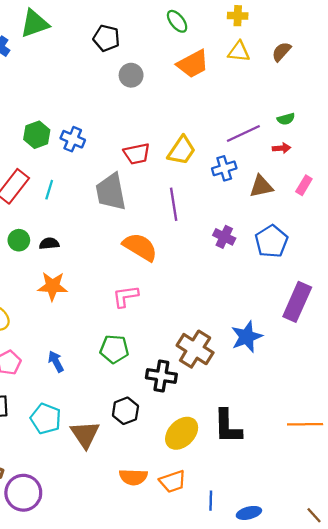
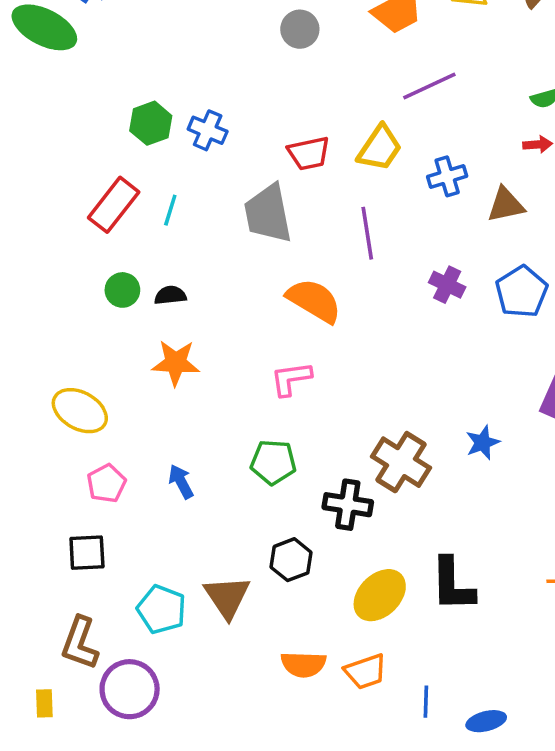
purple line: (243, 134) -> (429, 86), moved
blue star: (247, 337) -> (483, 443), size x0.7
cyan pentagon: (46, 419) -> (161, 609), moved

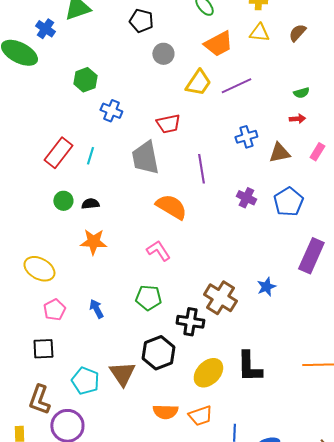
green hexagon: (151, 123) -> (85, 80), moved
yellow trapezoid: (380, 148) -> (198, 83), moved
pink L-shape: (291, 379) -> (158, 251), turned 65
black hexagon: (291, 560) -> (158, 353), size x1.4

